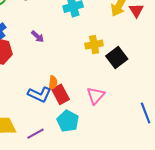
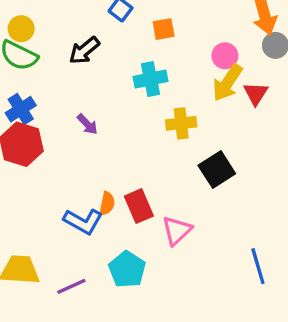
yellow cross: (94, 45) -> (181, 123), moved
red rectangle: (61, 94) -> (139, 206), moved

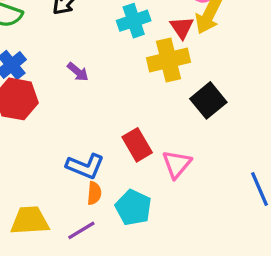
red triangle: (256, 93) -> (182, 28), moved
yellow cross: (181, 123) -> (169, 60), size x1.4
orange semicircle: (107, 204) -> (94, 193), moved

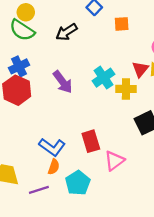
cyan cross: (134, 21) -> (103, 78), moved, turned -30
yellow cross: (169, 60) -> (126, 89), size x0.7
purple arrow: (78, 72) -> (63, 82), size x1.5

